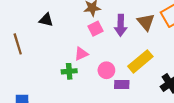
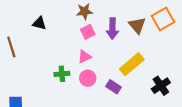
pink triangle: (81, 54) -> (84, 57), moved
pink circle: (106, 70) -> (88, 78), moved
purple rectangle: (122, 84) -> (114, 87), turned 32

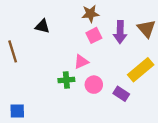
pink triangle: (84, 57) -> (81, 62), moved

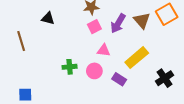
purple arrow: (120, 32) -> (118, 24), turned 30
pink triangle: (81, 62) -> (104, 50), moved, turned 32

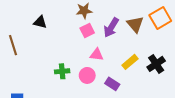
yellow rectangle: (137, 58) -> (130, 62), size x0.7
black cross: (165, 78) -> (156, 64), moved

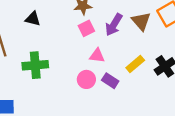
green cross: (62, 71) -> (35, 65), moved, size x1.5
purple rectangle: (112, 84) -> (110, 81), moved

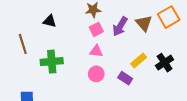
pink triangle: (97, 56) -> (96, 51), moved
purple rectangle: (110, 81) -> (125, 78), moved

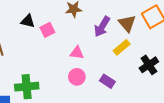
pink square: (96, 29) -> (47, 30), moved
yellow rectangle: (139, 60) -> (122, 47), moved
green cross: (52, 62) -> (27, 87), moved

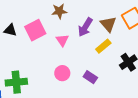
black triangle: (28, 21) -> (10, 30), moved
pink square: (47, 30) -> (35, 30), size x1.5
pink triangle: (77, 53) -> (62, 40), moved, turned 48

